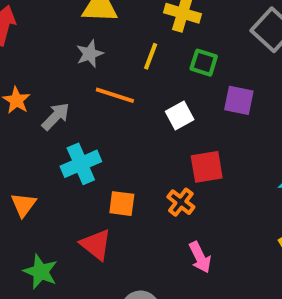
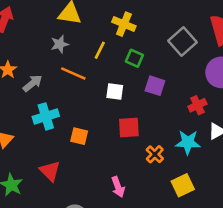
white square: (180, 116) -> (115, 92), turned 30
orange cross: (181, 202) -> (155, 154), moved
orange square: (122, 204) -> (79, 136), moved

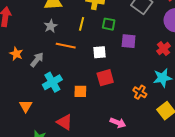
red square: (129, 128) -> (105, 78), moved
pink arrow: (118, 187) -> (118, 123), turned -35

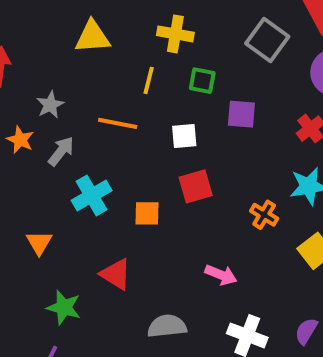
gray star: (51, 26) -> (50, 105), moved

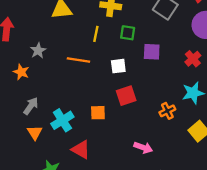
gray arrow: (61, 151) -> (31, 106), moved
cyan cross: (92, 196) -> (62, 120), moved
orange cross: (264, 215) -> (167, 111), turned 35

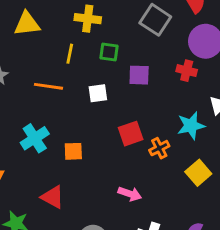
red cross: (193, 59) -> (187, 71), moved, turned -35
red square: (126, 96) -> (131, 134), moved
cyan cross: (62, 120) -> (35, 138), moved

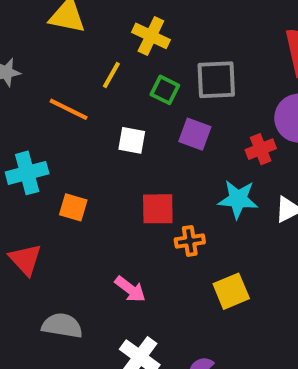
gray square: (155, 20) -> (216, 80), moved, turned 36
red cross: (187, 71) -> (261, 149), turned 36
cyan star: (191, 126) -> (238, 199), moved

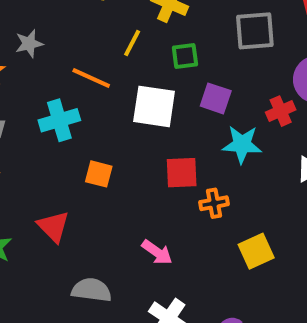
gray square: (216, 80) -> (255, 31), moved
green square: (165, 90) -> (185, 56), turned -32
white square: (132, 140) -> (154, 106), size x1.6
cyan cross: (27, 173) -> (59, 120), moved
cyan star: (238, 199) -> (242, 144), moved

